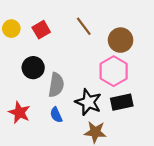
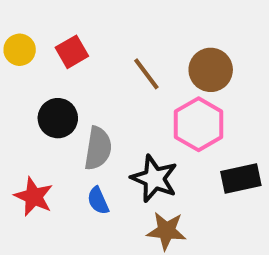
brown line: (84, 26) -> (146, 74), moved
black rectangle: (122, 102) -> (241, 178), moved

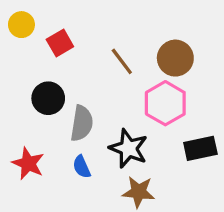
yellow circle: (20, 50) -> (21, 25), moved

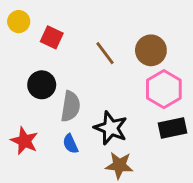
red square: (60, 43) -> (52, 37), turned -35
pink hexagon: (165, 103) -> (164, 89), moved

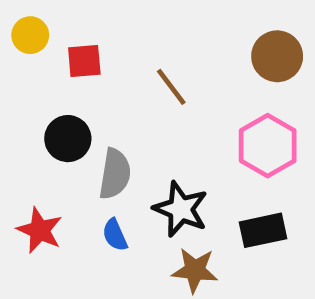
red square: (52, 37) -> (84, 61), turned -30
brown circle: (151, 50) -> (277, 56), moved
black rectangle: (173, 128) -> (263, 230), moved

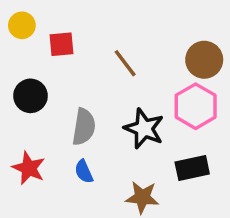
brown circle: (277, 56) -> (204, 60), moved
black circle: (68, 139) -> (30, 96), moved
black star: (181, 209) -> (144, 129), moved

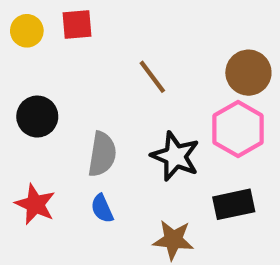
red square: (61, 44) -> (77, 25), moved

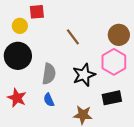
yellow circle: (27, 31) -> (20, 26), moved
black circle: (37, 117) -> (18, 56), size x1.4
black star: (175, 156) -> (84, 75), turned 30

